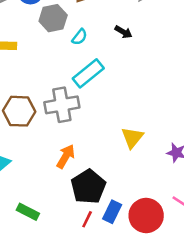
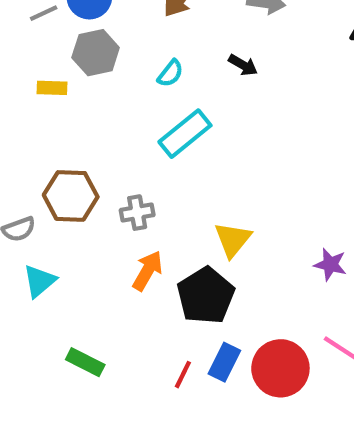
gray hexagon: (53, 18) -> (96, 53), moved
gray cross: (62, 105) -> (137, 213), moved, size x0.6
yellow triangle: (132, 138) -> (233, 240), moved
black pentagon: (88, 187) -> (206, 296), moved

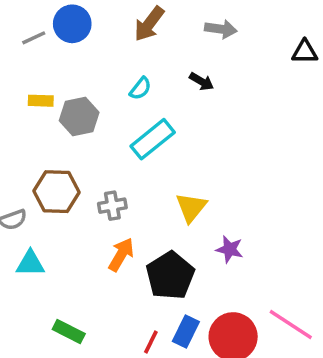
gray hexagon: (96, 53) -> (79, 116), moved
yellow triangle: (233, 240) -> (191, 207), moved
purple star: (330, 264) -> (230, 249), moved
cyan triangle: (40, 281) -> (30, 263), turned 40

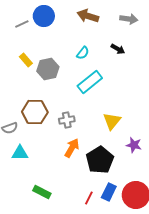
brown arrow: (149, 24) -> (88, 16), turned 70
yellow rectangle: (41, 101) -> (26, 60), turned 48

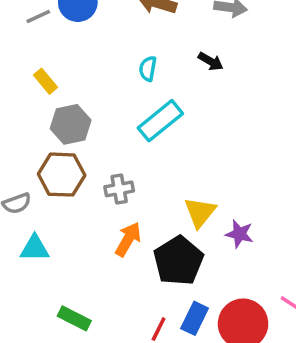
cyan semicircle: (83, 53) -> (148, 69), turned 152
gray hexagon: (48, 69) -> (71, 124), moved
yellow triangle: (112, 121) -> (200, 212), moved

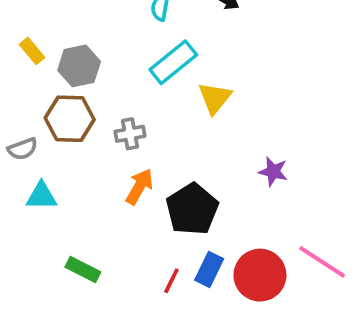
yellow rectangle: (45, 81) -> (32, 51), moved
yellow triangle: (200, 212) -> (215, 98), moved
purple star: (239, 234) -> (273, 171), moved

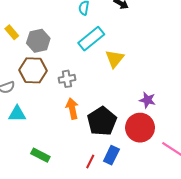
orange arrow: (139, 187) -> (72, 109), turned -42
red circle: (260, 275) -> (140, 128), moved

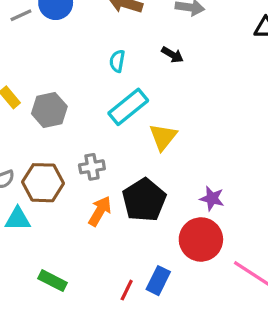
brown hexagon: (33, 70) -> (43, 183), moved
orange arrow: (72, 109) -> (100, 211), turned 42
black pentagon: (102, 121) -> (144, 200), moved

